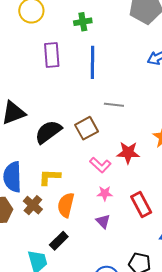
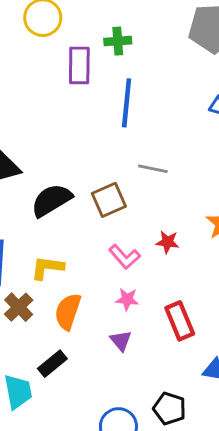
purple rectangle: (52, 55) -> (79, 65), moved
red star: (128, 153) -> (167, 242), size x0.7

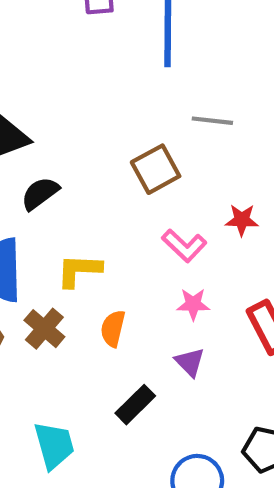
black semicircle: (51, 200) -> (40, 193), moved, size x0.7
orange semicircle: (68, 312) -> (113, 328), size x0.7
black rectangle: (52, 364) -> (135, 405), moved

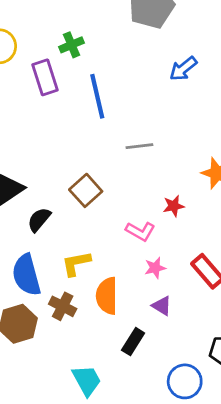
brown square: (156, 169) -> (86, 190), moved
orange semicircle: (113, 328) -> (107, 296), size x1.5

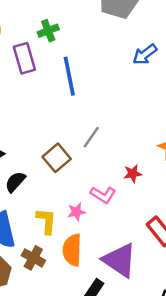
gray line: (139, 146) -> (91, 137), moved, turned -50
yellow L-shape: (76, 263) -> (46, 221), turned 104
pink star: (155, 268) -> (76, 212), moved
purple triangle: (162, 306) -> (120, 260), size x2.0

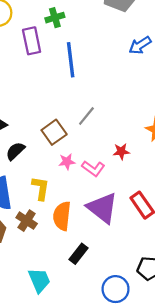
pink star: (76, 212) -> (67, 162), moved
purple triangle: (120, 260) -> (102, 208), moved

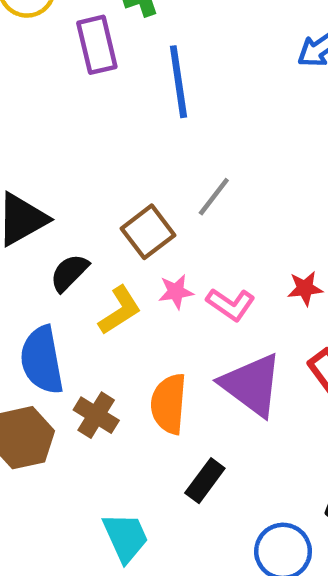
red star: (121, 151) -> (305, 288), moved
yellow L-shape: (41, 188) -> (120, 310), moved, turned 50

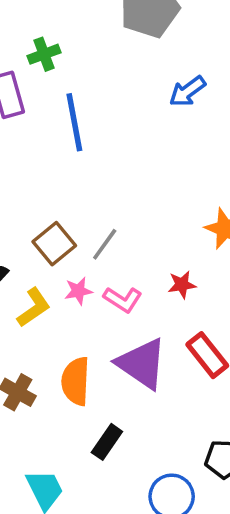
gray line: (214, 197) -> (105, 244), moved

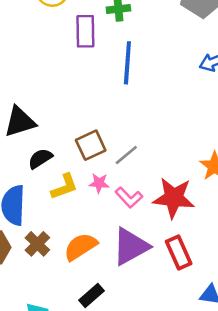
red star: (182, 285) -> (174, 198), size x2.0
purple triangle: (142, 364) -> (131, 246), turned 42
orange semicircle: (76, 381) -> (80, 247), turned 40

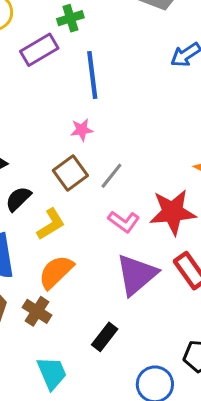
purple rectangle: (85, 31) -> (39, 50), turned 72
pink star: (99, 183) -> (82, 130), moved
brown cross: (37, 244) -> (37, 311), moved
orange semicircle: (80, 247) -> (56, 272), moved

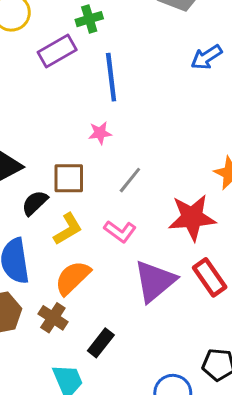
brown square: (70, 173) -> (69, 178), moved, turned 36
pink L-shape: (124, 222) -> (120, 231), moved
black rectangle: (105, 337) -> (101, 343), moved

